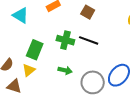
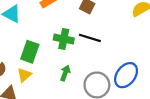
green arrow: (65, 70) -> (65, 73), turned -80

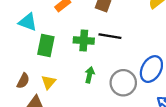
green rectangle: (30, 52) -> (46, 45), moved

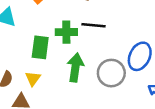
green rectangle: (46, 45) -> (40, 47), moved
green arrow: (90, 75) -> (75, 68), size x1.6

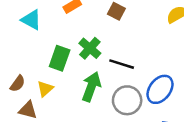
black line: (94, 25) -> (122, 64), moved
green cross: (66, 32) -> (90, 48), turned 30

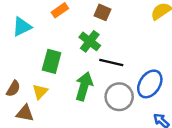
cyan triangle: (31, 20) -> (22, 27), turned -50
green cross: (90, 48) -> (90, 41), moved

